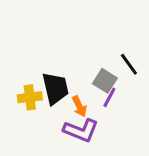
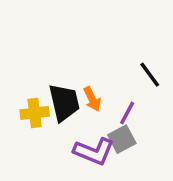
gray square: (105, 81) -> (122, 139), moved, turned 30
orange arrow: (79, 106) -> (92, 99), moved

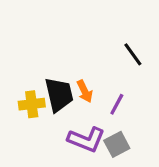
black line: (150, 75) -> (133, 54), moved
gray square: (122, 139) -> (117, 144), moved

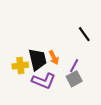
purple L-shape: (86, 140) -> (44, 81), moved
gray square: (117, 144) -> (74, 79), moved

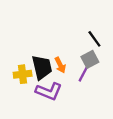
gray square: (74, 79) -> (90, 59), moved

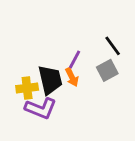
purple line: (83, 74) -> (75, 59), moved
purple L-shape: (49, 91) -> (41, 108), moved

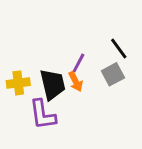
yellow cross: (27, 88) -> (18, 83), moved
purple L-shape: (41, 108) -> (43, 115), turned 60

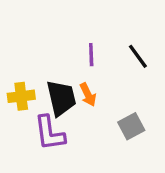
purple line: (79, 63) -> (91, 55), moved, turned -30
gray square: (113, 74) -> (131, 126), moved

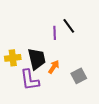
black line: (138, 56) -> (69, 26), moved
orange arrow: (88, 95) -> (54, 67), moved, turned -120

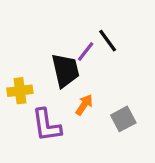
purple line: (55, 33) -> (86, 52), turned 40
black trapezoid: (37, 59) -> (65, 70), moved

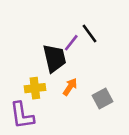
yellow cross: (20, 91) -> (35, 88), moved
purple L-shape: (47, 125) -> (22, 115), moved

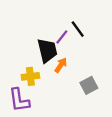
orange arrow: (70, 87) -> (61, 65), moved

